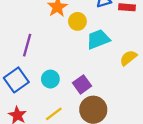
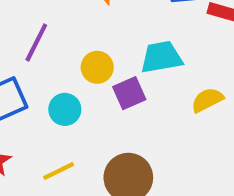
yellow circle: (77, 21) -> (97, 67), moved
purple square: (82, 84) -> (129, 93), moved

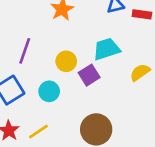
yellow line: (59, 171) -> (39, 131), moved

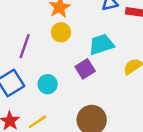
yellow circle: (66, 61) -> (61, 32), moved

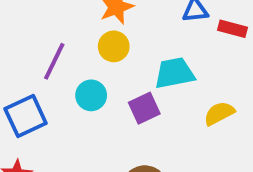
cyan circle: (48, 84) -> (91, 95), moved

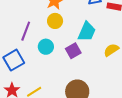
cyan trapezoid: (174, 73) -> (87, 32), turned 130

